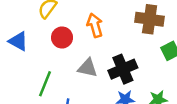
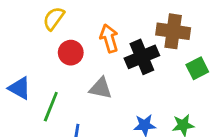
blue triangle: (18, 41) -> (20, 88), moved
black cross: (123, 69) -> (142, 57), moved

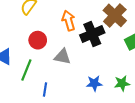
brown cross: (173, 31) -> (115, 15), turned 35
red circle: (71, 53) -> (38, 40), moved

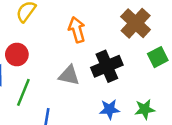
black cross: (92, 34) -> (107, 66), moved
red circle: (38, 40) -> (17, 55), moved

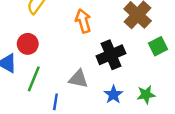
gray triangle: (69, 75) -> (78, 79), moved
blue star: (109, 109) -> (113, 95), turned -30

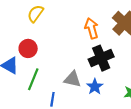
orange arrow: (83, 21) -> (92, 28), moved
blue star: (113, 95) -> (95, 87), moved

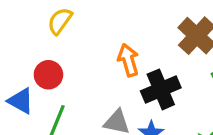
orange arrow: (92, 28) -> (128, 60), moved

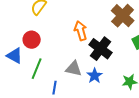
black cross: (161, 89) -> (101, 49), turned -30

